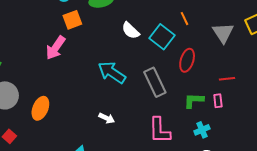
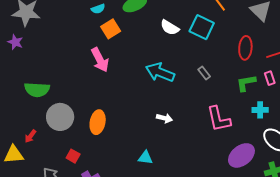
pink arrow: (56, 48) -> (100, 60), turned -50
red ellipse: (187, 60) -> (245, 48), moved
gray rectangle: (155, 82) -> (204, 73), size x0.5
cyan cross: (202, 130) -> (260, 110), turned 35

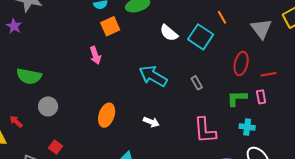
pink arrow: (100, 60) -> (95, 55), size x0.7
gray circle: (60, 117) -> (48, 106), size x0.7
orange ellipse: (98, 122) -> (107, 115), moved
red arrow: (30, 136) -> (16, 121), turned 88

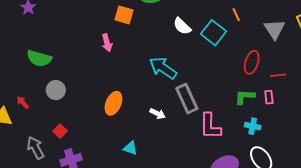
orange square: (110, 26) -> (124, 15), turned 36
gray rectangle: (197, 83) -> (187, 99), moved, size x2.0

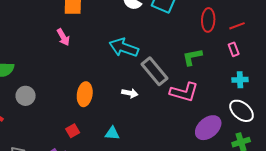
green L-shape: (245, 97) -> (192, 57), moved
pink L-shape: (210, 126) -> (184, 92), turned -60
cyan cross: (253, 126) -> (240, 80), moved
red square: (60, 131) -> (73, 131), moved, turned 32

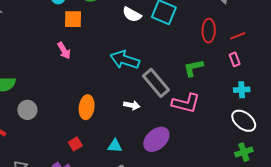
purple ellipse: (208, 128) -> (156, 139), moved

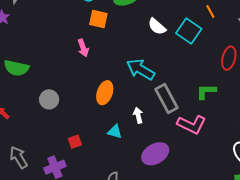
white arrow: (132, 105) -> (138, 115), turned -126
orange ellipse: (87, 107) -> (105, 93), moved
gray circle: (27, 110) -> (49, 99), moved
cyan triangle: (115, 146) -> (115, 132), moved

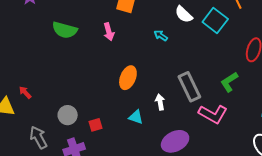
green semicircle: (16, 68) -> (65, 30), moved
cyan arrow: (141, 69) -> (161, 36), moved, size x0.5
green L-shape: (206, 91) -> (229, 82), turned -35
gray circle: (49, 99) -> (68, 115), moved

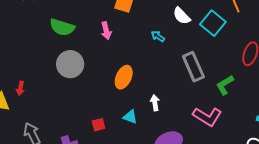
gray rectangle: (189, 87) -> (193, 67), moved
red arrow: (25, 92) -> (20, 88), turned -128
gray circle: (68, 115) -> (70, 64), moved, size x1.4
red square: (96, 125) -> (99, 125), moved

